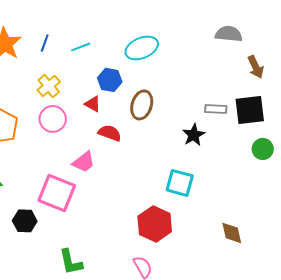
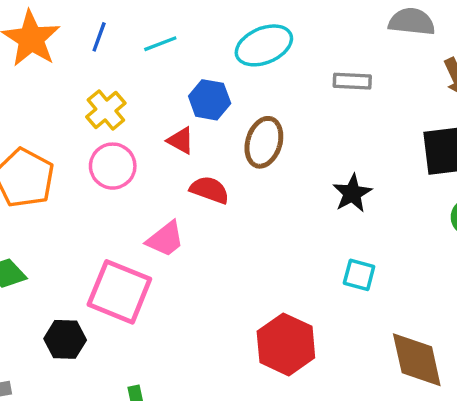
gray rectangle: (216, 109) -> (352, 81), moved
cyan square: (180, 183) -> (359, 275), moved, size x0.7
brown diamond: (232, 233) -> (417, 360), size x1.5

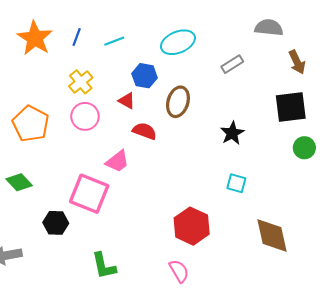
gray rectangle: (352, 81) -> (232, 64), turned -35

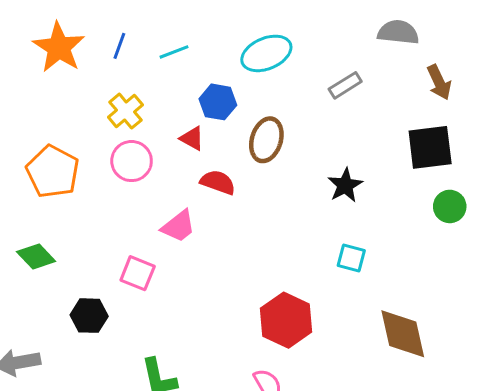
pink square: (89, 194) -> (138, 273), size x0.6

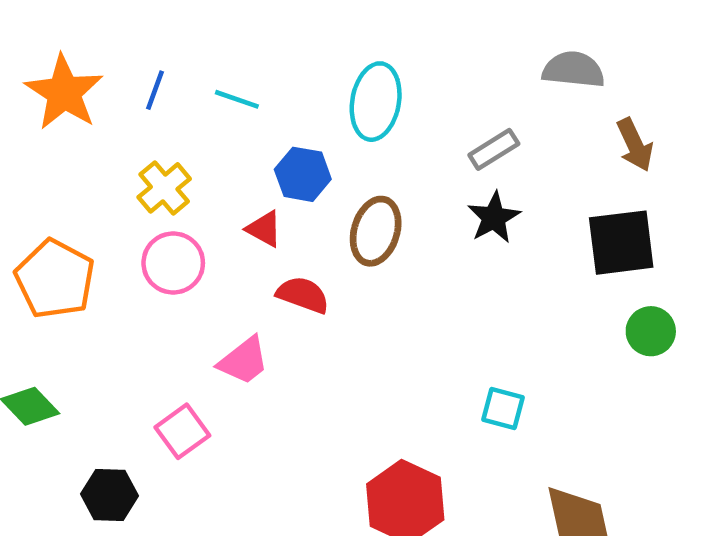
cyan line: (174, 52) -> (237, 99), turned 40
cyan ellipse: (266, 53) -> (376, 102), turned -57
black star: (345, 185) -> (494, 218), moved
pink square: (138, 273) -> (182, 431), turned 32

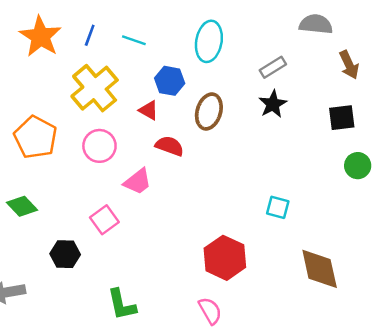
yellow cross: (164, 188) -> (95, 88), size x1.6
black square: (621, 243) -> (342, 118), size x0.7
pink circle: (173, 263) -> (99, 146), moved

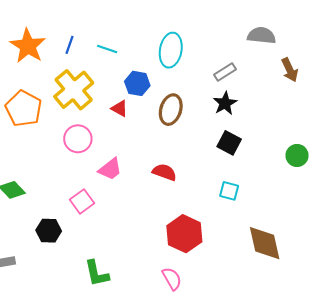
black square: (342, 118) -> (229, 143), moved, turned 35
orange pentagon: (36, 137) -> (24, 109), moved
red semicircle: (170, 146) -> (164, 172), moved

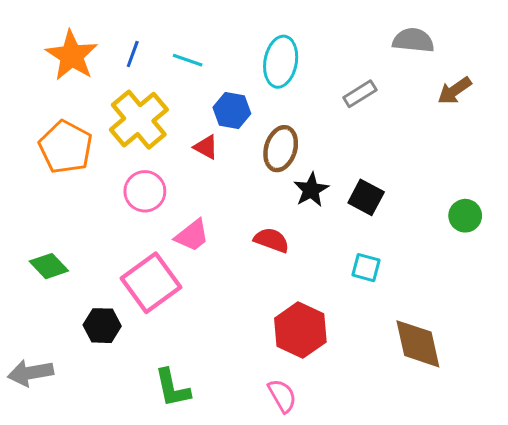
brown arrow: (290, 70) -> (455, 91), turned 80
black star: (225, 103) -> (311, 190), moved
pink square: (82, 201) -> (151, 283), size x1.6

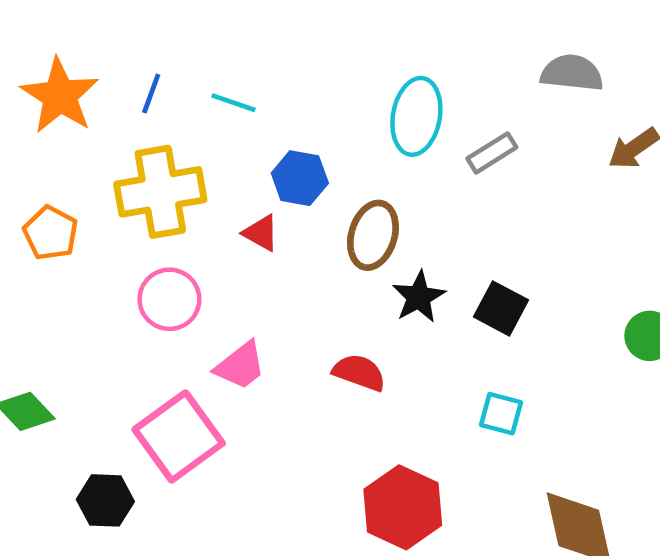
cyan ellipse: (281, 62) -> (416, 116), moved
yellow cross: (139, 120) -> (160, 192), turned 30
orange pentagon: (66, 147) -> (51, 233), size x0.7

